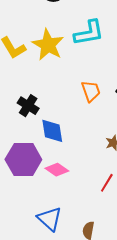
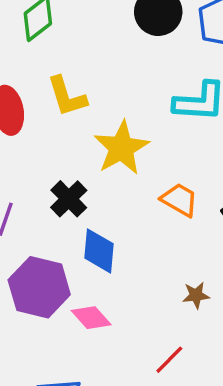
yellow star: (48, 45) -> (121, 148), moved
orange trapezoid: (91, 91) -> (179, 200), turned -55

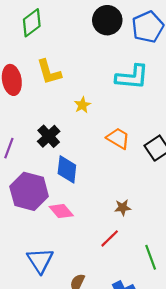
yellow star: (121, 148) -> (82, 105), size x0.5
brown star: (196, 295) -> (123, 208), moved

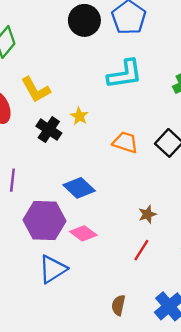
black cross: (49, 136) -> (49, 130), moved
blue diamond: (67, 169) -> (79, 188), turned -40
blue triangle: (40, 260) -> (53, 269), moved, turned 44

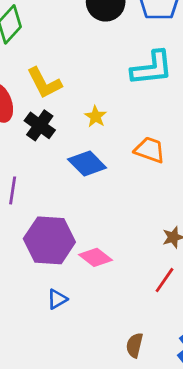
black cross: (49, 130) -> (40, 125), moved
blue diamond: (79, 188) -> (87, 163), moved
blue triangle: (53, 269) -> (57, 299), size x0.6

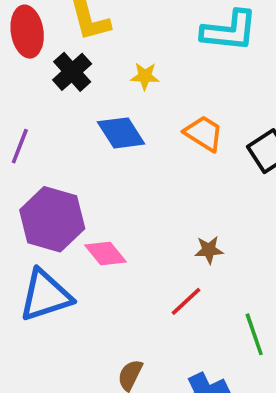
yellow star: (96, 116) -> (145, 76), turned 30
blue triangle: (57, 299) -> (45, 295), size x2.0

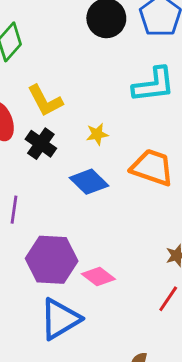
orange trapezoid: (204, 133) -> (152, 167), size x1.4

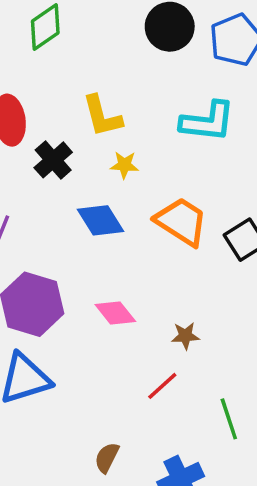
yellow L-shape: (45, 101) -> (102, 116), moved
pink diamond: (98, 276) -> (115, 313), moved

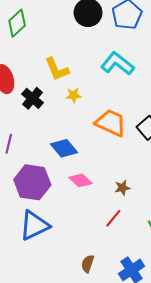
cyan L-shape: (208, 121) -> (117, 64), turned -140
blue diamond: (101, 220) -> (64, 148), moved

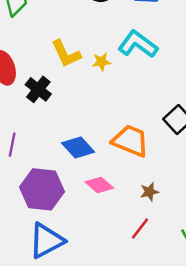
yellow star: (74, 95) -> (101, 62), moved
orange trapezoid: (111, 123) -> (130, 141), moved

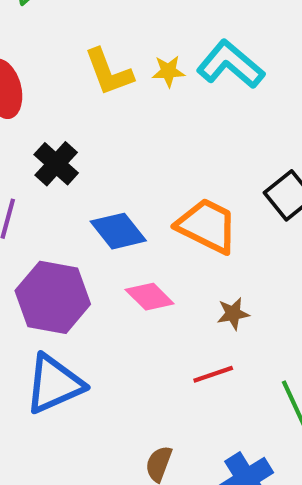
yellow star: (101, 62) -> (168, 71), moved
black cross: (38, 89) -> (56, 164), moved
red line: (140, 228) -> (213, 374), turned 30

